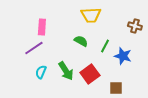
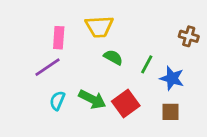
yellow trapezoid: (91, 15) -> (99, 27), moved
green arrow: (66, 71) -> (92, 99), turned -30
brown square: (116, 88) -> (171, 112), moved

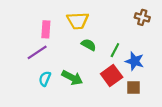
brown cross: (189, 36) -> (142, 17), moved
red square: (126, 103) -> (112, 75), moved

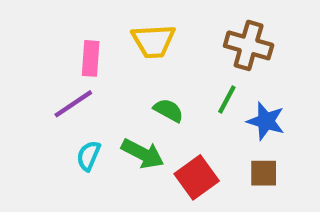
brown cross: (142, 17) -> (249, 45), moved, size x1.5
green semicircle: (89, 45) -> (169, 110), moved
red square: (112, 75) -> (197, 177), moved

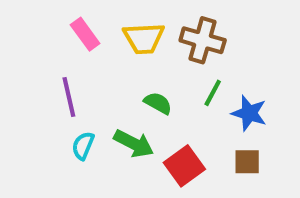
brown cross: (249, 45) -> (203, 40), moved
pink rectangle: (91, 58) -> (85, 34), moved, turned -40
purple line: (73, 104) -> (69, 97), turned -69

